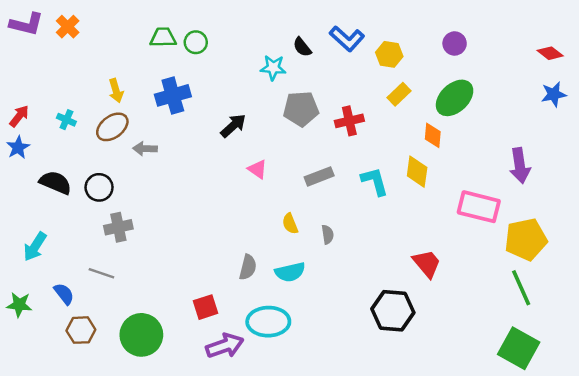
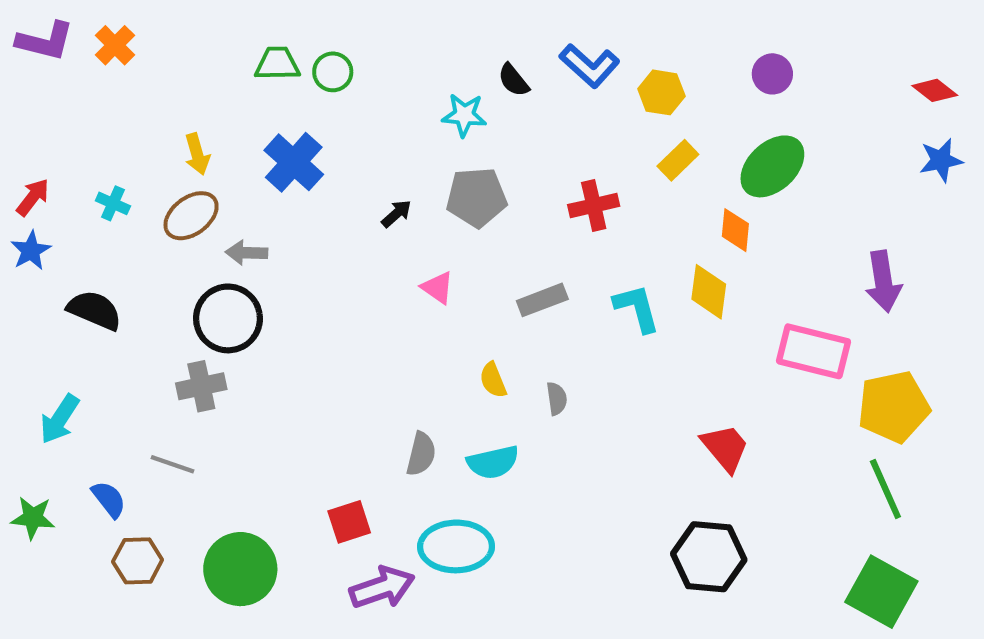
blue cross: (173, 95) -> (294, 162), turned -32
gray pentagon: (301, 109) -> (477, 197), moved
black arrow: (233, 126) -> (396, 214), size x0.7
black circle: (99, 187) -> (228, 318), moved, size x1.4
black hexagon: (393, 311) -> (709, 557), moved

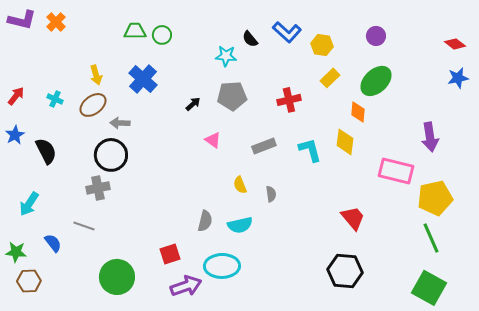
blue star: (31, 251) -> (15, 135), moved
black semicircle: (94, 310) -> (46, 151), turned 40
brown hexagon: (138, 561) -> (29, 281), moved

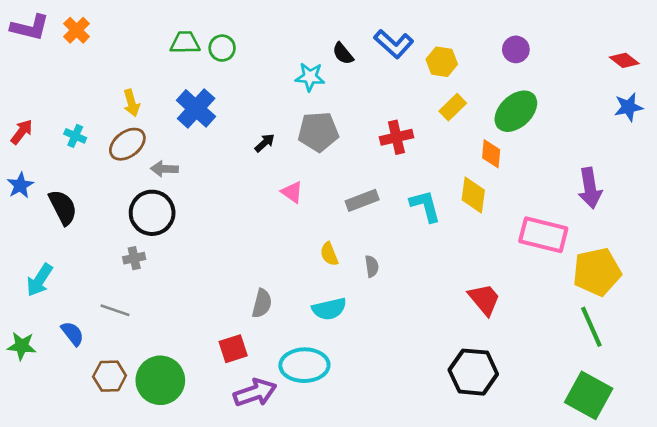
gray cross: (98, 188) -> (134, 258), size x0.7
gray semicircle: (205, 221) -> (262, 303), moved
brown hexagon: (29, 281) -> (110, 376), moved

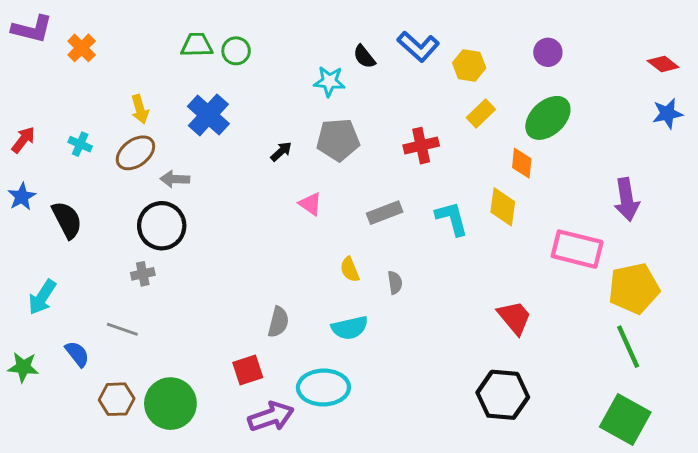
orange cross: (77, 30) -> (82, 48), moved

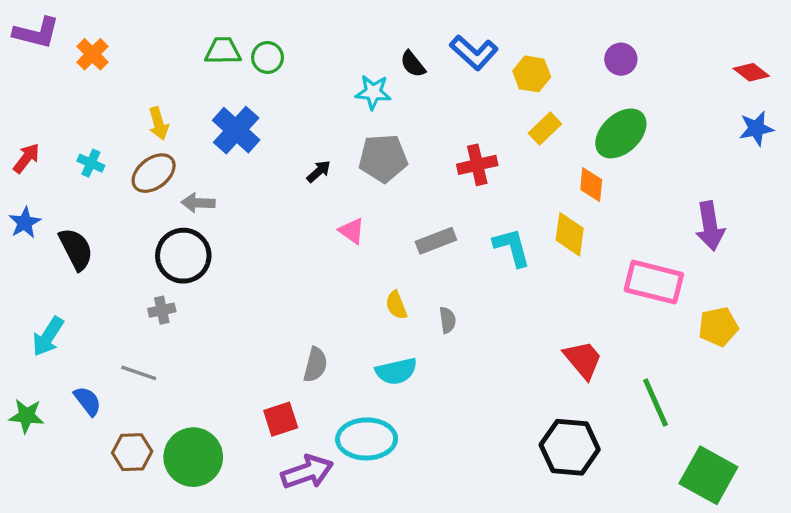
yellow pentagon: (634, 288) -> (718, 327), size x0.7
green line: (628, 347) -> (656, 403), moved

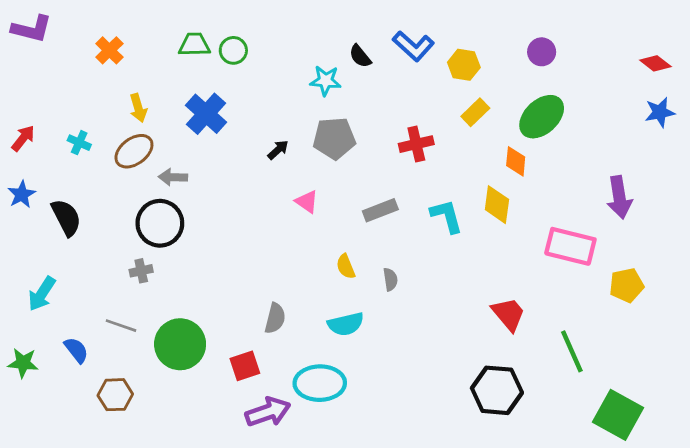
orange cross: (92, 54) -> (109, 50), moved
green circle: (193, 457) -> (180, 344), moved

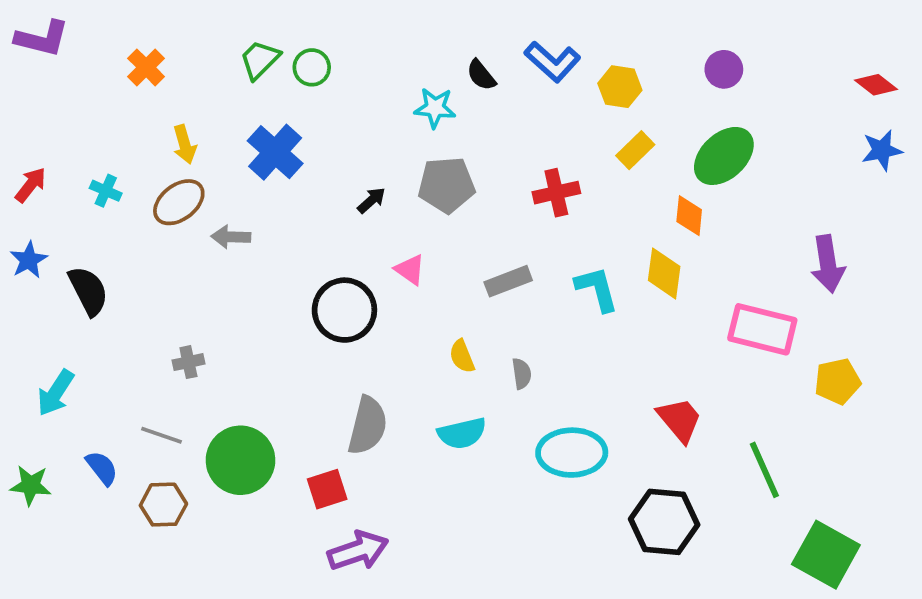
green trapezoid: (194, 45) -> (260, 60), turned -44
black circle: (160, 223) -> (344, 310), moved
gray semicircle: (275, 318) -> (368, 426), size x1.4
cyan ellipse: (320, 383) -> (572, 453), moved
brown hexagon: (115, 395) -> (163, 505), moved

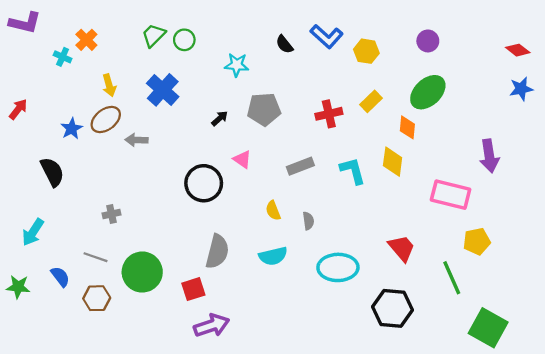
cyan star: (435, 108) -> (237, 65), moved
yellow rectangle: (635, 150) -> (371, 101), moved
cyan cross: (106, 191) -> (63, 57), moved
blue star: (29, 260) -> (72, 129), moved
yellow pentagon: (837, 381) -> (477, 241), moved

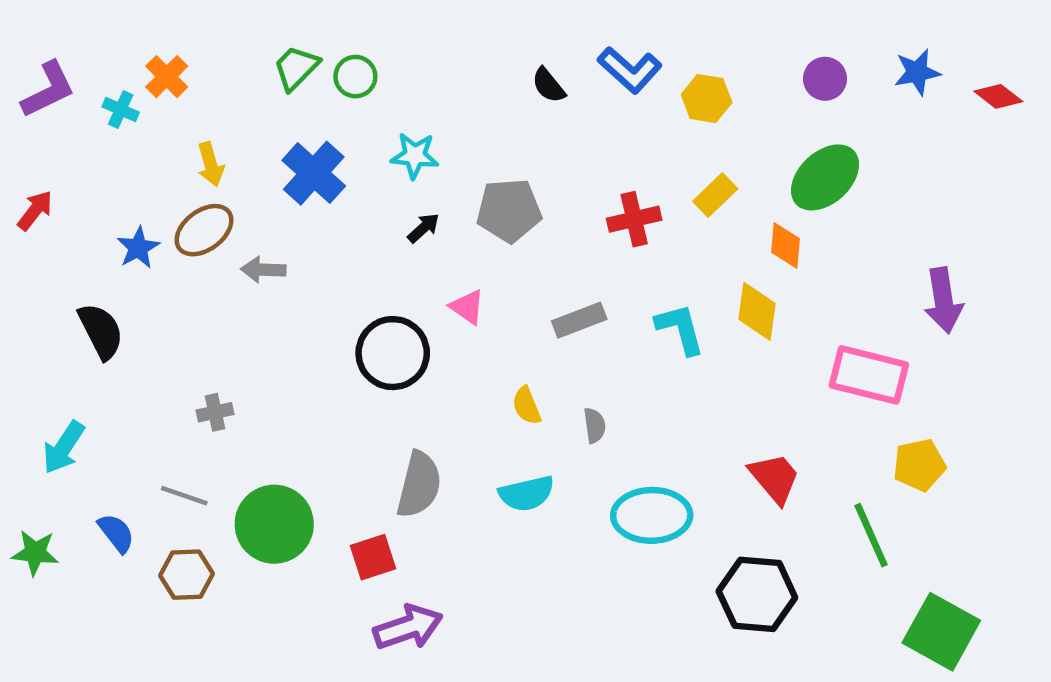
purple L-shape: (25, 23) -> (48, 90), moved, turned -40
cyan star: (237, 65) -> (415, 156), moved
blue star: (521, 89) -> (917, 72), moved

